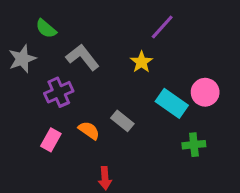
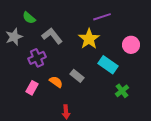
purple line: (162, 27) -> (102, 17), turned 30
yellow star: (141, 62) -> (89, 39), size x1.5
pink circle: (205, 92) -> (131, 45), moved
green cross: (194, 145) -> (122, 91), turned -32

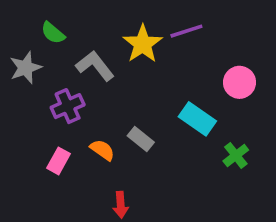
yellow star: (89, 39) -> (143, 44), moved
green cross: (122, 91) -> (236, 155), moved

